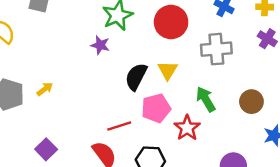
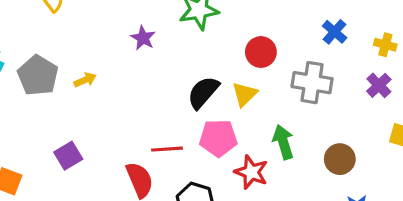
red circle: (171, 22) -> (261, 52), moved, size x0.7
purple star: (100, 45) -> (143, 38), moved
red star: (187, 128) -> (251, 172), turned -30

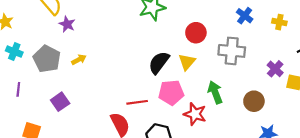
purple star: (143, 38) -> (67, 24), moved
purple cross: (379, 85) -> (275, 69), moved
purple square: (68, 156) -> (60, 102), moved

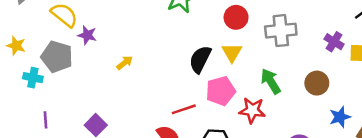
gray pentagon: (47, 59) -> (57, 57), moved
yellow arrow: (79, 60) -> (125, 63), moved

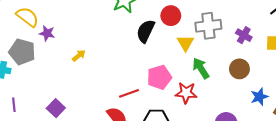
purple cross: (334, 42) -> (244, 35), moved
yellow triangle: (232, 53) -> (185, 43), moved
black semicircle: (200, 59) -> (146, 31), moved

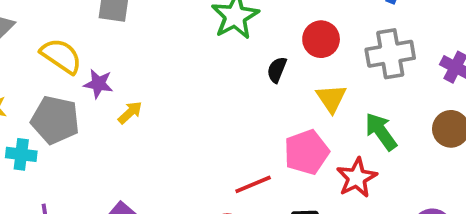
black semicircle: (146, 31) -> (277, 70), size x0.6
yellow triangle: (185, 43) -> (331, 98), moved
yellow arrow: (79, 56) -> (130, 112), moved
red star: (186, 93) -> (357, 178), turned -30

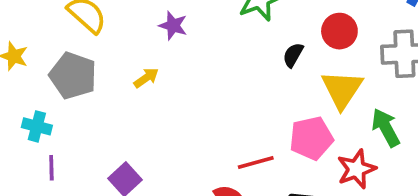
purple star: (98, 84) -> (173, 26), moved
yellow triangle: (331, 98) -> (342, 89), size x1.4
cyan cross: (21, 154) -> (37, 126), moved

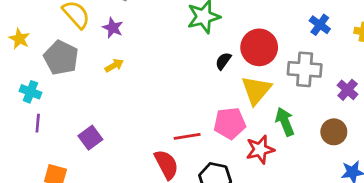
purple star: (173, 26) -> (113, 28), moved
red circle: (339, 31) -> (259, 47), size x1.4

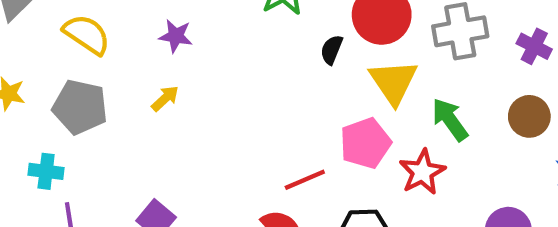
purple star: (113, 28) -> (176, 36), moved

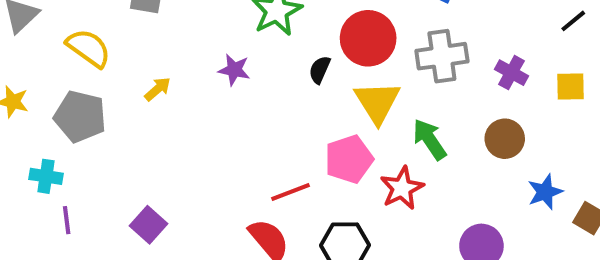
purple star: (176, 36) -> (234, 70), moved
yellow arrow: (165, 98) -> (158, 89), moved

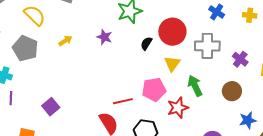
yellow triangle: (377, 102) -> (172, 64), size x0.7

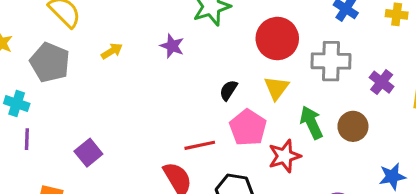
black semicircle: (146, 43) -> (228, 90), moved
pink pentagon: (154, 89) -> (248, 128), turned -30
brown circle: (232, 91) -> (353, 126), moved

